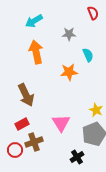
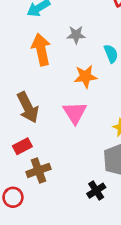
gray star: (69, 34) -> (76, 35), moved
pink triangle: (61, 123) -> (75, 113), moved
red circle: (15, 150) -> (13, 197), moved

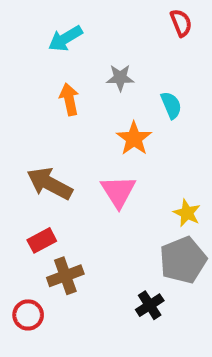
orange arrow: (41, 50) -> (69, 99), size x0.7
orange star: (85, 76) -> (134, 138), turned -30
brown arrow: (28, 107) -> (50, 184), turned 144

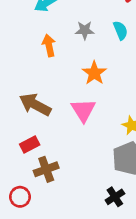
cyan semicircle: (171, 105) -> (120, 30), moved
black cross: (150, 305) -> (115, 197), moved

